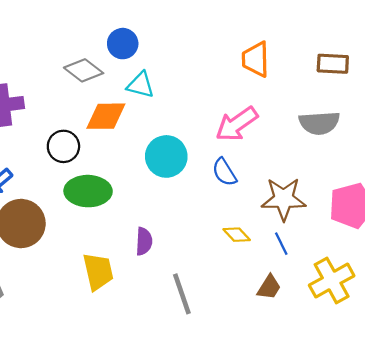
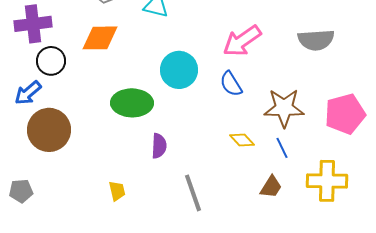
orange diamond: (106, 116) -> (100, 38), moved
black circle: (63, 146) -> (51, 61), moved
green ellipse: (88, 191) -> (132, 103), moved
yellow trapezoid: (98, 272) -> (117, 191), moved, size x0.6
yellow cross: (332, 280) -> (327, 181), turned 30

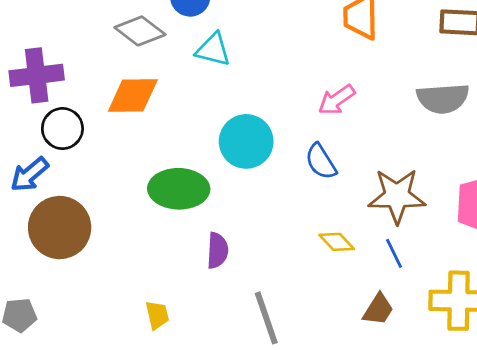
pink arrow: (242, 41) -> (337, 100), size x0.7

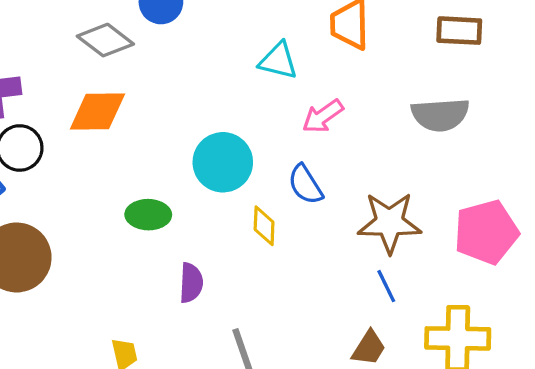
cyan triangle: (213, 50) -> (278, 61), moved
green ellipse: (179, 189) -> (148, 215), size x0.7
yellow diamond: (337, 242) -> (264, 226), moved, turned 45

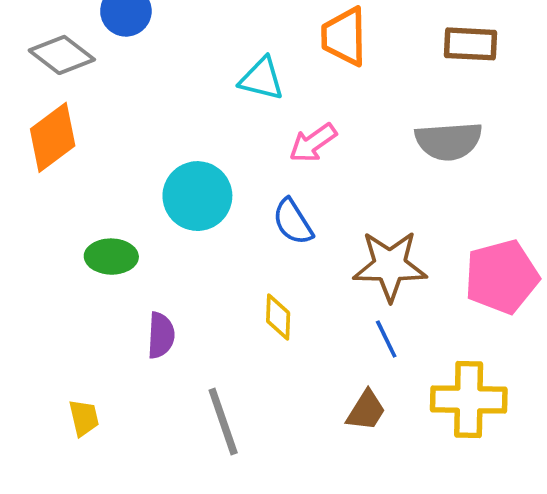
orange diamond: (97, 111) -> (53, 137), turned -36
yellow diamond: (264, 226) -> (278, 317), moved

